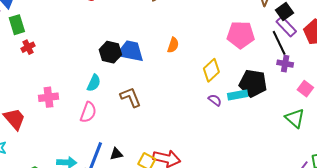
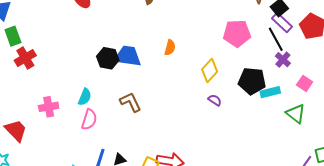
red cross: (28, 47) -> (25, 58), size x1.5
purple cross: (285, 64) -> (283, 60), turned 35
cyan semicircle: (94, 83) -> (85, 97), moved
cyan rectangle: (238, 95) -> (270, 92), moved

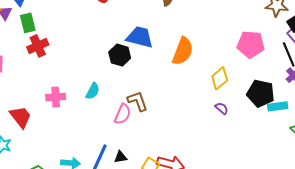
orange semicircle: (170, 48) -> (183, 51), size x1.8
blue trapezoid: (128, 56) -> (140, 37), moved
pink semicircle: (89, 120) -> (123, 114), moved

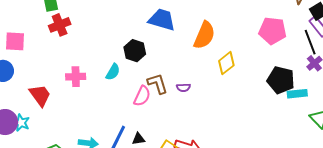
black hexagon: (120, 55) -> (135, 51), moved
yellow diamond: (220, 78) -> (226, 63), moved
purple semicircle: (222, 108) -> (183, 88), moved, turned 136

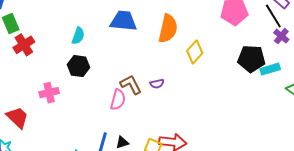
black hexagon: (135, 51) -> (79, 66), moved
cyan semicircle: (113, 72) -> (78, 36), moved

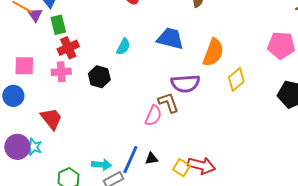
black hexagon: (79, 66) -> (99, 77), moved
purple semicircle: (157, 84) -> (185, 84), moved, size x2.0
pink cross: (49, 93) -> (61, 72), moved

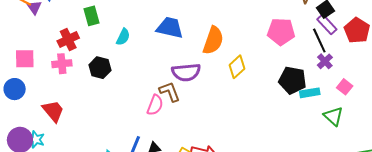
green rectangle: (58, 25) -> (92, 16), moved

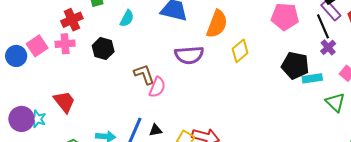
pink square: (25, 59) -> (37, 46), moved, turned -35
blue circle: (15, 89) -> (16, 56), moved
brown L-shape: (170, 92) -> (144, 74), moved
red trapezoid: (53, 111) -> (64, 102), moved

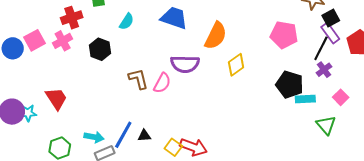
black line: (323, 26) -> (321, 48), turned 45
pink cross: (65, 44) -> (63, 41), turned -30
pink semicircle: (157, 87) -> (162, 83), moved
cyan star: (37, 119) -> (28, 113), turned -30

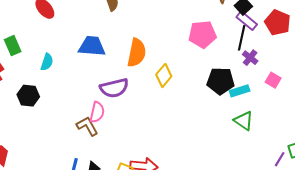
brown L-shape: (138, 79) -> (87, 126), moved
green triangle: (326, 125) -> (244, 121), moved

